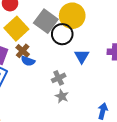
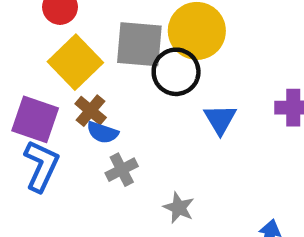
gray square: (46, 21) -> (139, 44), turned -30
gray cross: (59, 78) -> (122, 170), moved

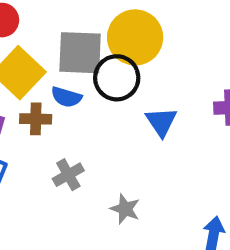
brown cross: (91, 111) -> (36, 119), turned -36
blue semicircle: (102, 132) -> (66, 97), moved

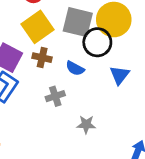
blue semicircle: (66, 97) -> (75, 68), moved
gray star: (125, 209) -> (86, 125), turned -30

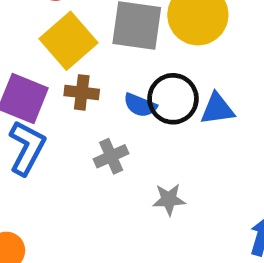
black circle: (97, 42) -> (173, 99), moved
blue triangle: (119, 75) -> (217, 109), turned 50

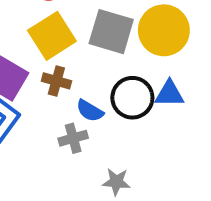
blue semicircle: (140, 105) -> (90, 111), moved
blue triangle: (217, 109) -> (169, 94), moved

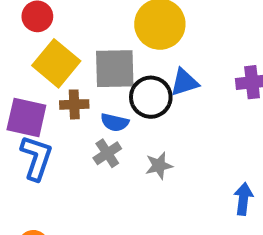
gray square: (111, 32) -> (115, 69), moved
gray star: (116, 182) -> (159, 166), moved

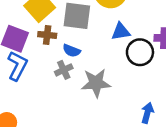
black circle: (151, 97) -> (140, 52), moved
gray star: (159, 166) -> (96, 83), size x1.6

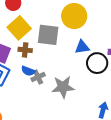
blue semicircle: (72, 51) -> (28, 71), moved

